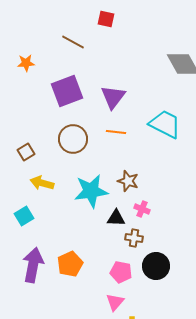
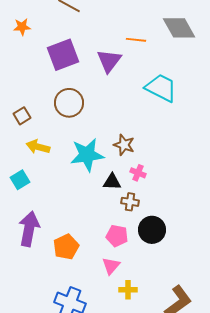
orange line: (116, 132) -> (136, 40), moved
orange pentagon: (70, 264) -> (66, 247), moved

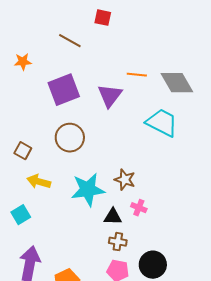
gray diamond: (179, 28) -> (177, 83), moved
brown square: (22, 116) -> (23, 151), turned -30
brown cross: (130, 202) -> (118, 242), moved

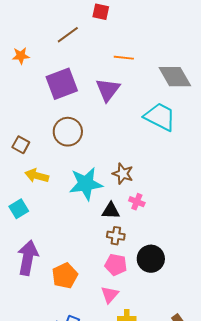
brown line: (70, 41) -> (68, 35), turned -65
orange line: (137, 75) -> (124, 58), moved

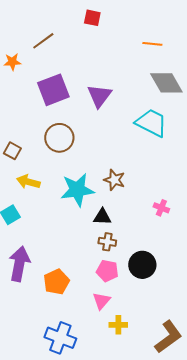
brown line: (68, 35) -> (43, 41), moved
orange line: (124, 58) -> (152, 44), moved
pink cross: (137, 202) -> (161, 208), moved

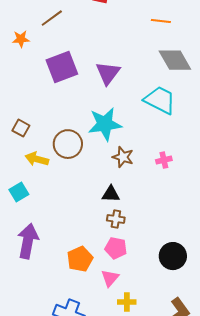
brown circle: (59, 138) -> (68, 144), moved
cyan star: (77, 190) -> (105, 124), moved
pink cross: (161, 208) -> (164, 160), moved, turned -35
black circle: (142, 265) -> (173, 256), moved
orange pentagon: (56, 282) -> (80, 259), moved

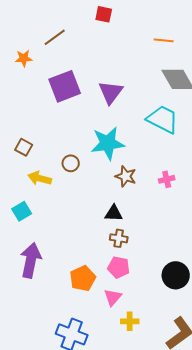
brown circle: (68, 144) -> (71, 163), size x0.6

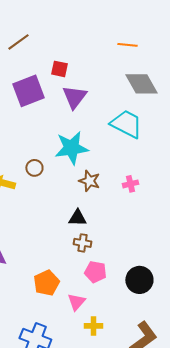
red square: (104, 14) -> (59, 69), moved
pink pentagon: (119, 267) -> (95, 272), moved

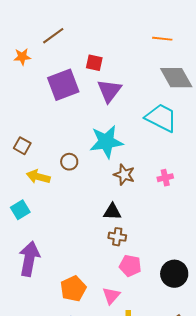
orange pentagon: (46, 283) -> (73, 289), moved

